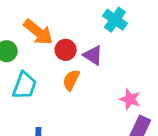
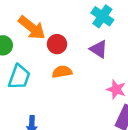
purple triangle: (93, 55) -> (99, 49), moved
orange semicircle: (71, 80) -> (62, 72), turned 54

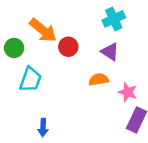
cyan cross: (102, 16) -> (114, 19), turned 30
orange semicircle: (62, 72) -> (99, 80), moved

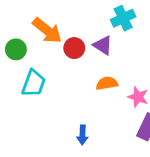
purple triangle: (110, 52) -> (103, 45), moved
blue arrow: (43, 128) -> (82, 135), moved

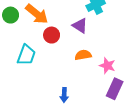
red circle: (74, 48) -> (52, 35), moved
green circle: (16, 49) -> (11, 15), moved

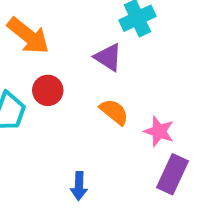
red circle: (52, 35) -> (48, 90), moved
orange semicircle: (83, 55) -> (114, 112), turned 49

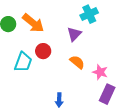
purple triangle: (108, 57) -> (74, 34), turned 42

